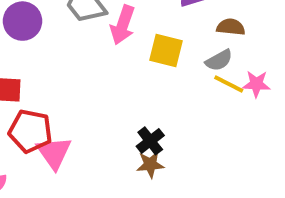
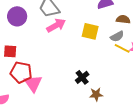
pink arrow: (123, 25) -> (56, 25), moved, turned -138
brown star: (150, 164) -> (96, 94), moved

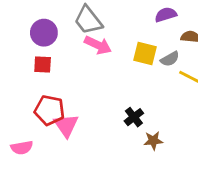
pink arrow: (56, 25) -> (98, 45), turned 54
gray semicircle: (117, 36) -> (170, 59), moved
red square: (10, 51) -> (43, 64), moved

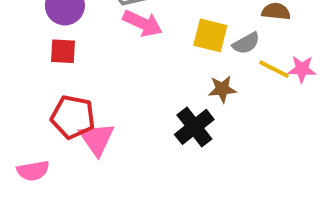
black cross: (134, 117) -> (194, 127), size x1.4
brown star: (153, 141) -> (222, 89), moved

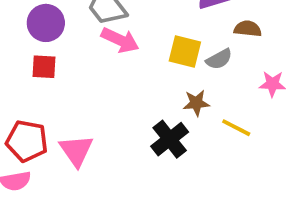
yellow line: (274, 69) -> (236, 128), moved
red pentagon: (73, 117) -> (27, 141), moved

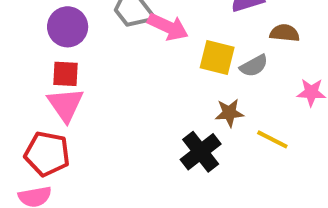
pink arrow: (120, 40) -> (168, 27), moved
pink triangle: (76, 151) -> (66, 105), moved

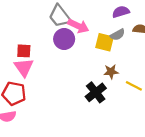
purple circle: (68, 27) -> (64, 39), moved
gray semicircle: (254, 66) -> (118, 35), moved

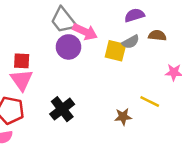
brown star: (111, 72) -> (123, 117), moved
black cross: (96, 92) -> (62, 109), moved

